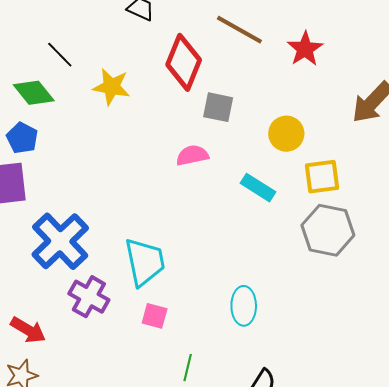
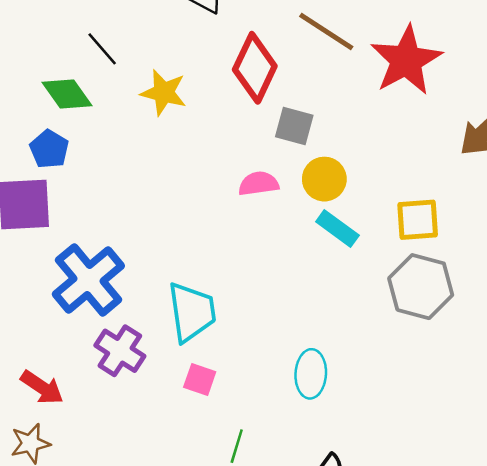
red star: (305, 49) -> (406, 60), size x1.6
yellow circle: (286, 134) -> (324, 179), moved

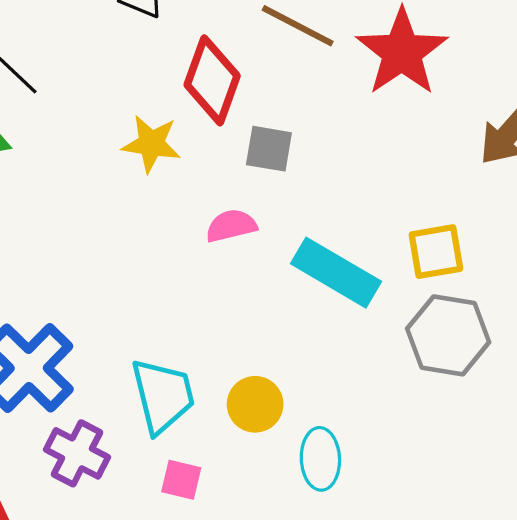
yellow star: (164, 93) -> (151, 144), moved
yellow circle: (324, 179) -> (255, 404), moved
cyan rectangle: (337, 229) -> (336, 273), size x1.6

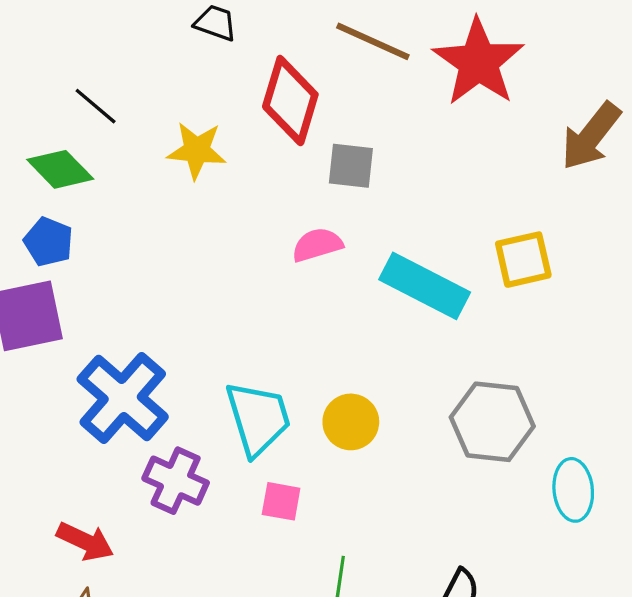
yellow star: (151, 144) -> (197, 150), moved
gray hexagon: (448, 335) -> (492, 422), moved
cyan ellipse: (320, 459) -> (573, 490), moved

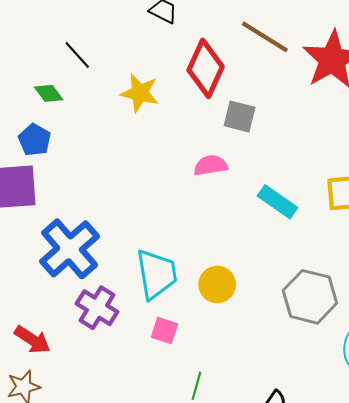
green diamond: (60, 169) -> (49, 93), size x0.7
cyan rectangle: (425, 286) -> (277, 202), size x0.7

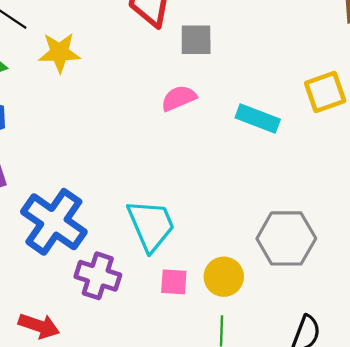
yellow star: (140, 93) -> (59, 53), moved
yellow circle: (217, 285) -> (224, 277), moved
gray hexagon: (310, 297) -> (286, 238), moved

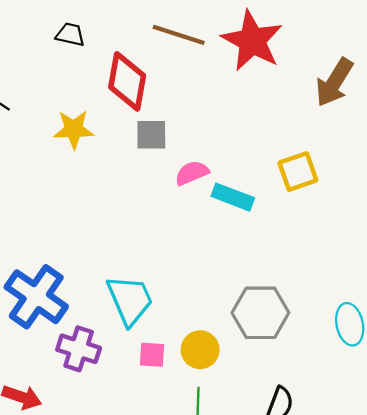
gray square: (196, 40) -> (151, 135), moved
yellow star: (59, 53) -> (74, 129), moved
pink semicircle: (179, 98) -> (192, 173), moved

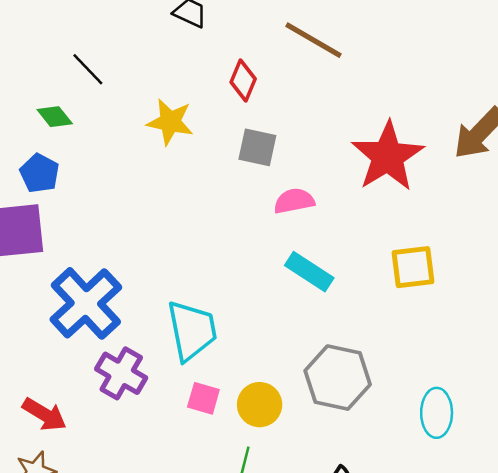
red star: (252, 41) -> (388, 156), moved
red diamond: (127, 81) -> (243, 80), size x0.6
yellow square: (298, 172) -> (413, 267), moved
cyan rectangle: (233, 197) -> (309, 272), moved

